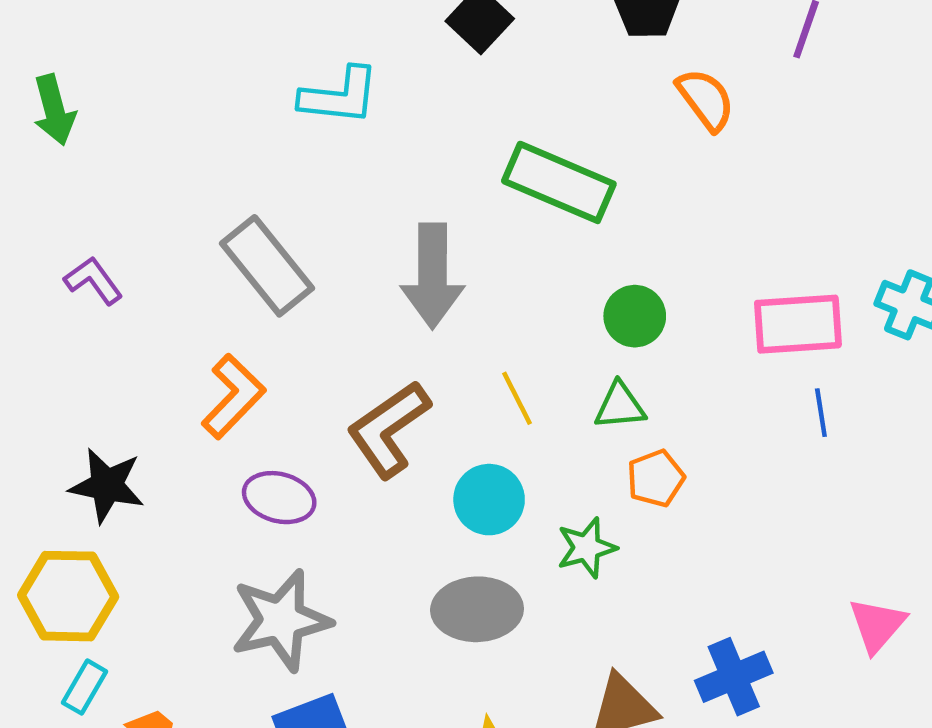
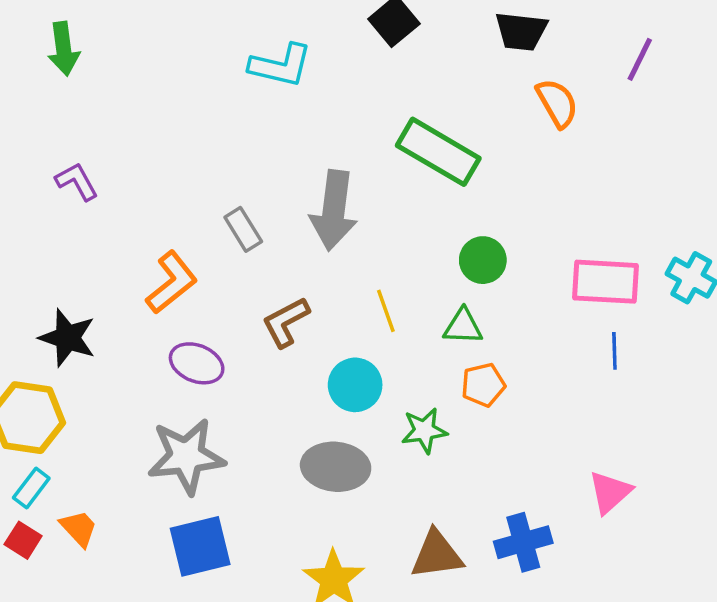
gray rectangle: (267, 266) -> (243, 229), moved, size x0.6
brown L-shape: (388, 429) -> (286, 322), size x0.7
pink triangle: (877, 625) -> (610, 492), moved

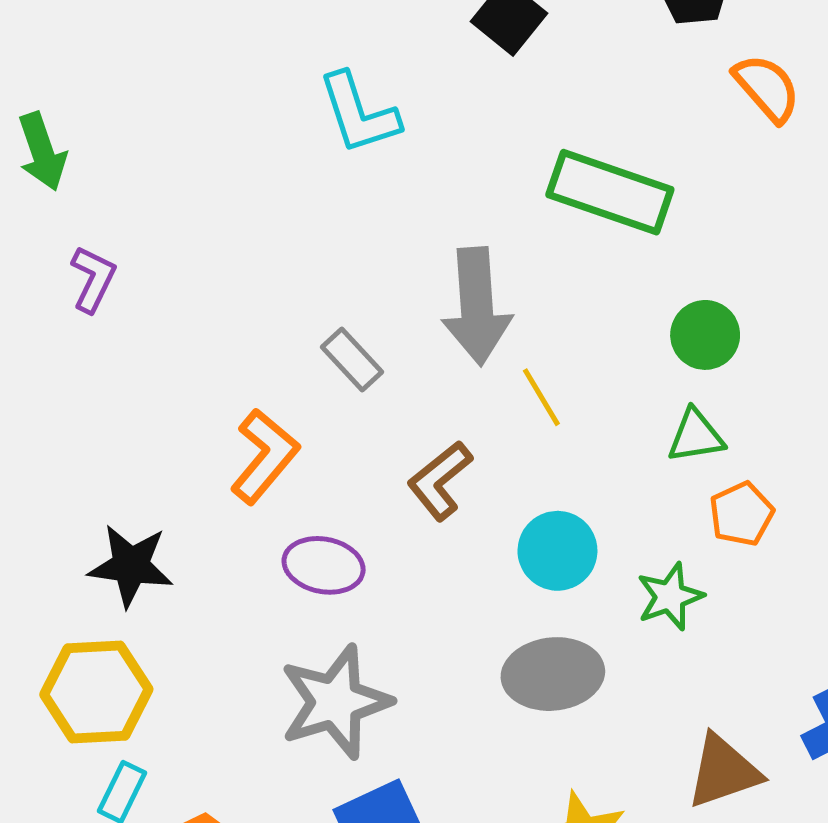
cyan L-shape: (281, 65) -> (359, 113), turned 70
purple L-shape: (77, 181) -> (93, 279), moved, turned 66
yellow line: (386, 311) -> (541, 397), moved

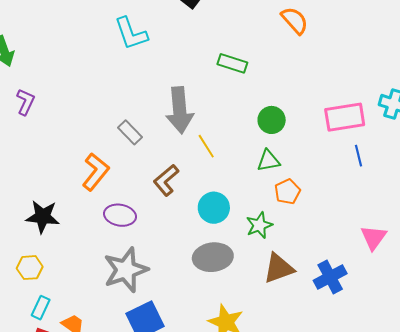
green rectangle: (610, 192) -> (232, 63), size x0.6
yellow hexagon: (96, 692) -> (30, 268), size x0.6
brown triangle: (723, 771) -> (279, 268), moved

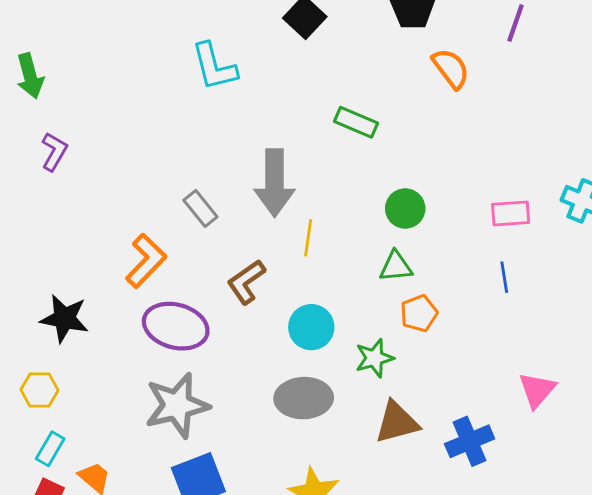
pink rectangle: (345, 117) -> (511, 213), size x0.7
yellow line: (206, 146) -> (308, 238), turned 35
blue line: (359, 156) -> (504, 277), moved
purple ellipse: (120, 215) -> (176, 326), size x1.4

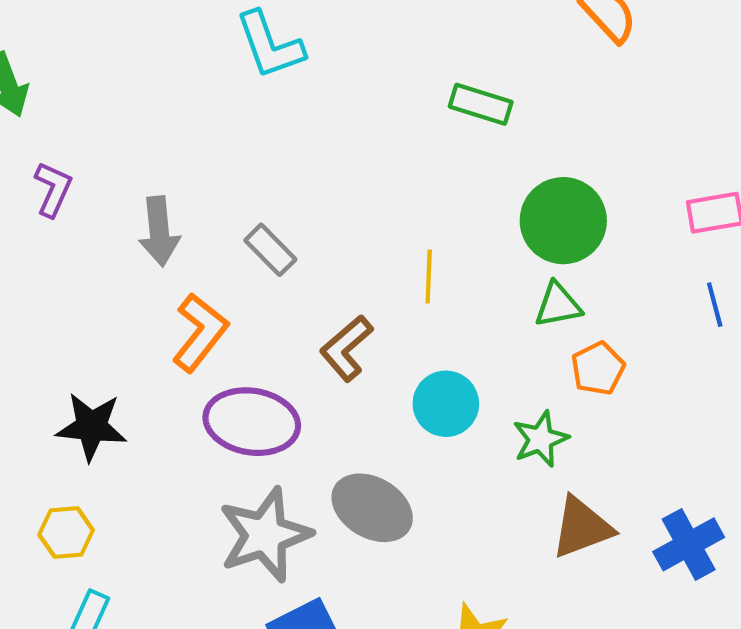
gray arrow: (275, 183) -> (159, 231), moved, size x0.7
green circle: (405, 208) -> (563, 221), size x1.5
gray ellipse: (304, 398) -> (372, 508), moved, turned 38

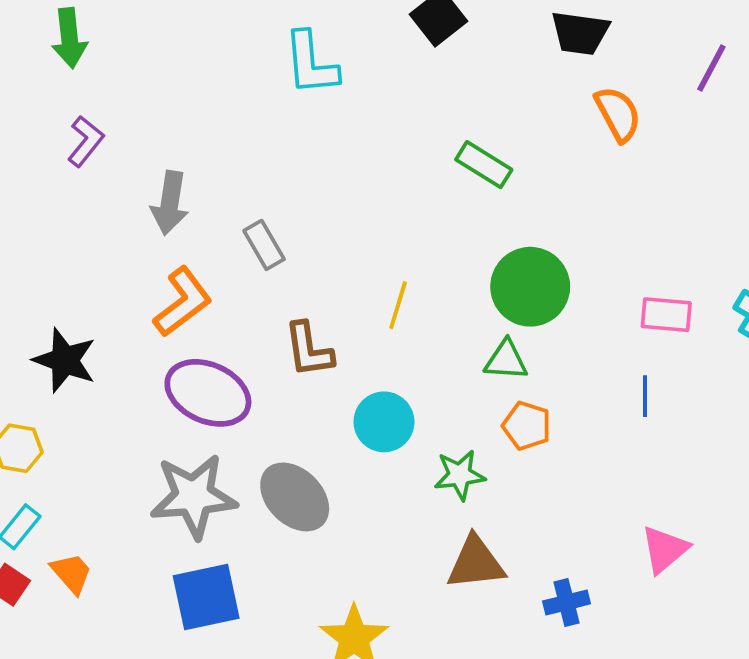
brown L-shape: (346, 348) -> (309, 350), turned -72
orange pentagon: (598, 369) -> (527, 426), turned 30
blue cross: (689, 544) -> (566, 602), size x0.7

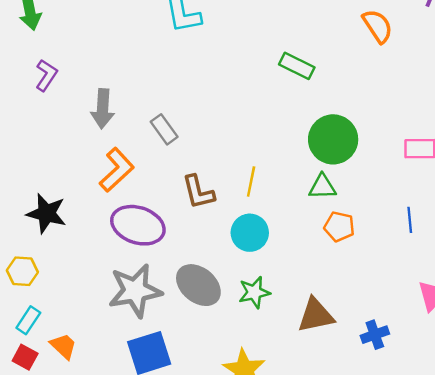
yellow line: (398, 305) -> (251, 181), moved
blue line: (645, 396) -> (410, 220), moved
green star: (460, 475) -> (254, 292), moved

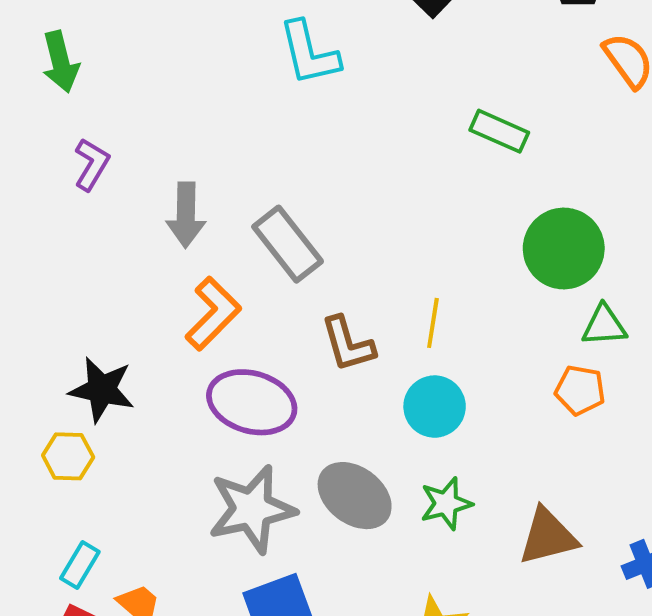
gray rectangle: (164, 129) -> (288, 244), size x1.5
green triangle: (322, 187) -> (604, 326), moved
yellow hexagon: (22, 271) -> (68, 456), moved

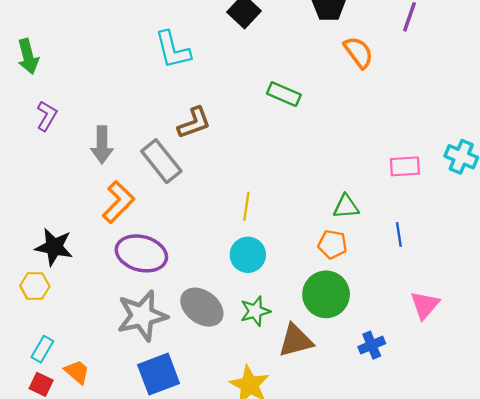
green circle: (564, 249) -> (326, 294), moved
brown L-shape: (348, 344) -> (194, 123), moved, turned -93
brown triangle: (548, 537) -> (296, 341), moved

